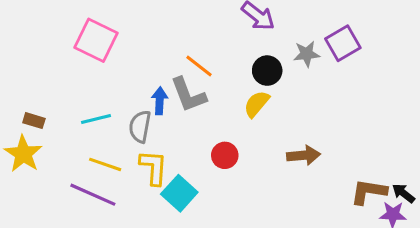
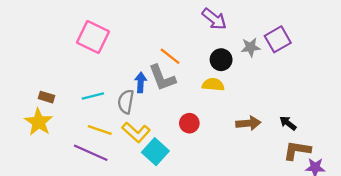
yellow semicircle: (257, 104) -> (213, 85), turned 55
yellow L-shape: (154, 167) -> (136, 132), turned 128
black arrow: (403, 193) -> (288, 123), moved

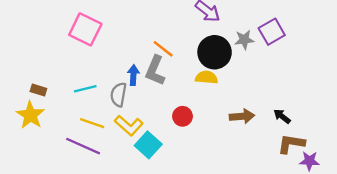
black circle: (221, 60) -> (215, 52), size x1.5
gray L-shape: (162, 78) -> (155, 71), turned 44

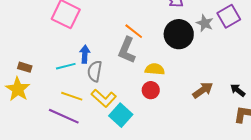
gray star: (244, 40) -> (205, 23), turned 30
blue arrow: (133, 75) -> (85, 54), moved
yellow semicircle: (207, 77) -> (155, 69), moved
brown arrow: (242, 116) -> (203, 90), turned -30

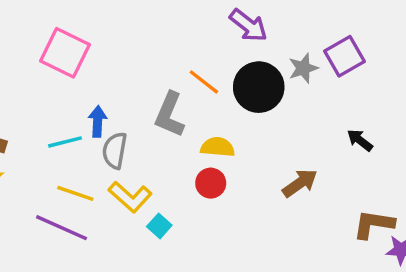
gray star: (205, 23) -> (303, 68), turned 30
orange line: (134, 31) -> (204, 82), moved
black arrow: (238, 90) -> (360, 140), moved
cyan square: (121, 115) -> (159, 226), size x0.6

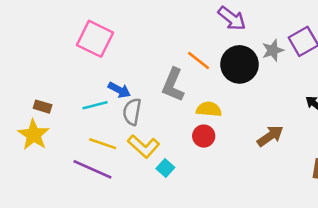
blue arrow: (98, 121) -> (119, 90), turned 115

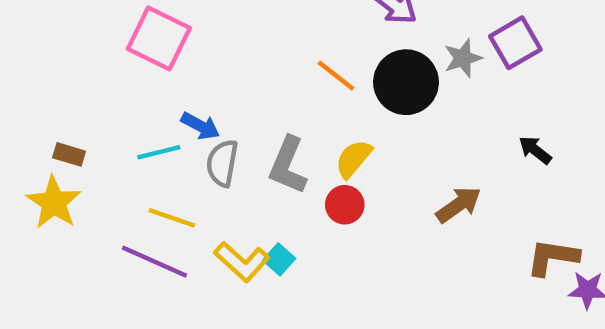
gray L-shape: (173, 85) -> (288, 165), moved
yellow semicircle: (209, 109) -> (353, 159), turned -55
yellow L-shape: (144, 146) -> (242, 262), moved

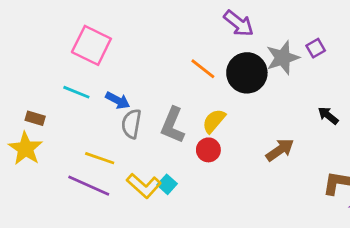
purple square: (515, 43) -> (316, 48), size x0.6
gray star: (463, 58) -> (283, 58), size x1.4
cyan line: (159, 152) -> (76, 92), moved, turned 36

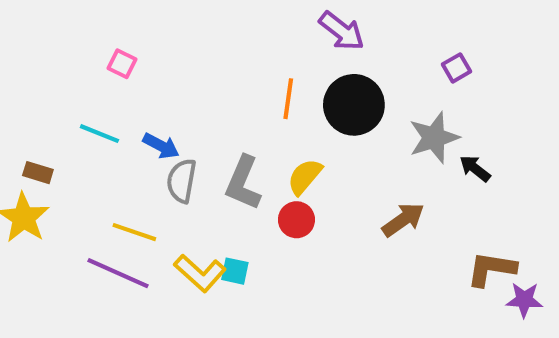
pink square: (91, 45) -> (122, 64), size x0.5
gray star: (283, 58) -> (434, 138), moved
orange line: (203, 69) -> (288, 99), turned 60
cyan square: (167, 184) -> (235, 271), turned -30

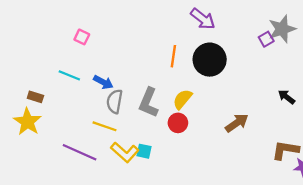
gray star: (434, 138) -> (282, 29), moved
black arrow: (475, 168) -> (287, 97), moved
yellow line: (134, 232) -> (104, 126), moved

